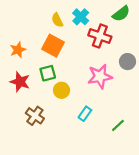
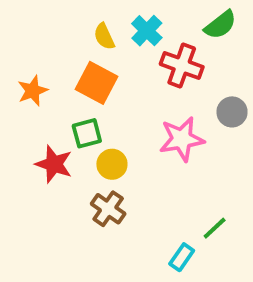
red star: (20, 82) -> (54, 164), moved
cyan rectangle: (85, 114) -> (182, 257), moved
brown cross: (35, 116) -> (108, 209), moved

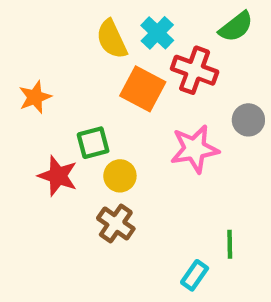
yellow semicircle: (104, 36) -> (112, 39), size x1.4
orange square: (96, 83) -> (143, 89), moved
green line: (215, 228) -> (230, 244), turned -48

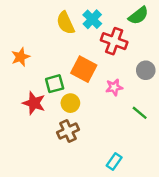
orange square: (143, 89) -> (84, 69), moved
pink star: (195, 149) -> (114, 87), size x0.6
brown cross: (116, 224) -> (68, 131), turned 30
green line: (230, 244) -> (140, 113), moved, turned -49

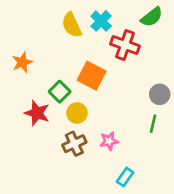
gray circle: (146, 70) -> (160, 94), moved
green square: (55, 84) -> (60, 92), turned -30
pink star: (114, 87) -> (109, 141), moved
green line: (140, 113) -> (153, 124), turned 63

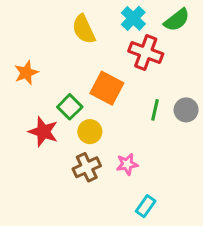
cyan cross: (101, 21) -> (133, 18), moved
green line: (153, 124) -> (155, 110), moved

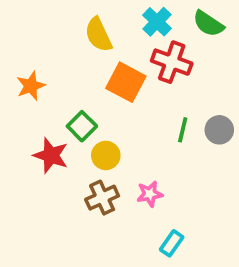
green semicircle: (177, 20) -> (208, 24), turned 72
orange square: (107, 88) -> (126, 82), moved

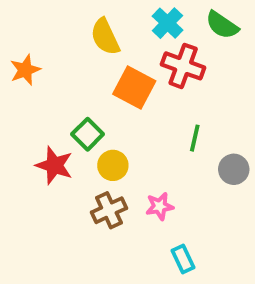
orange star: (31, 86) -> (25, 70), moved
gray circle: (219, 130) -> (234, 169), moved
cyan rectangle: (172, 243) -> (183, 259), turned -60

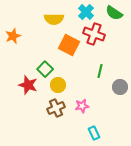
yellow semicircle: (105, 37) -> (54, 19), turned -66

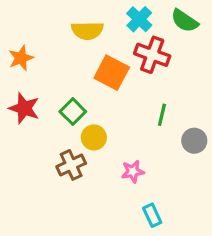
red star: (28, 85) -> (24, 108), moved
brown cross: (56, 108) -> (71, 165), moved

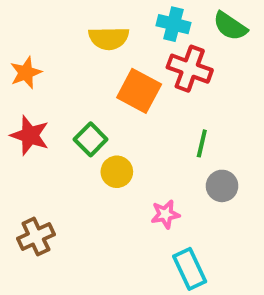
cyan cross: (139, 19) -> (173, 24), turned -30
gray circle: (194, 141) -> (222, 186), moved
brown cross: (71, 165) -> (36, 237), moved
cyan rectangle: (152, 215) -> (190, 269), size x1.4

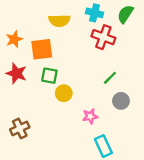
green semicircle: (230, 26) -> (125, 14), turned 90
orange square: (139, 91) -> (42, 49), moved, turned -35
green square: (91, 139) -> (49, 76), turned -35
green line: (202, 143) -> (110, 78), turned 32

